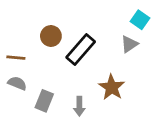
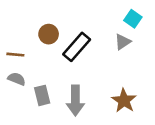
brown star: (112, 87) -> (124, 101), moved
gray rectangle: (44, 101) -> (42, 95), turned -36
gray arrow: (79, 106) -> (75, 101), size x1.6

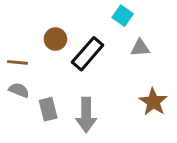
cyan square: (133, 19) -> (123, 16), moved
gray triangle: (123, 42) -> (140, 48), turned 30
brown star: (124, 101) -> (153, 102), moved

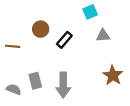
cyan square: (123, 16) -> (90, 12), turned 32
black rectangle: (88, 54) -> (64, 40), size x0.7
gray semicircle: (19, 90) -> (14, 89), moved

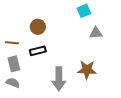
black rectangle: (64, 40) -> (38, 51), moved, turned 35
brown star: (113, 75) -> (87, 70), moved, turned -30
gray rectangle: (35, 81) -> (14, 64), moved

